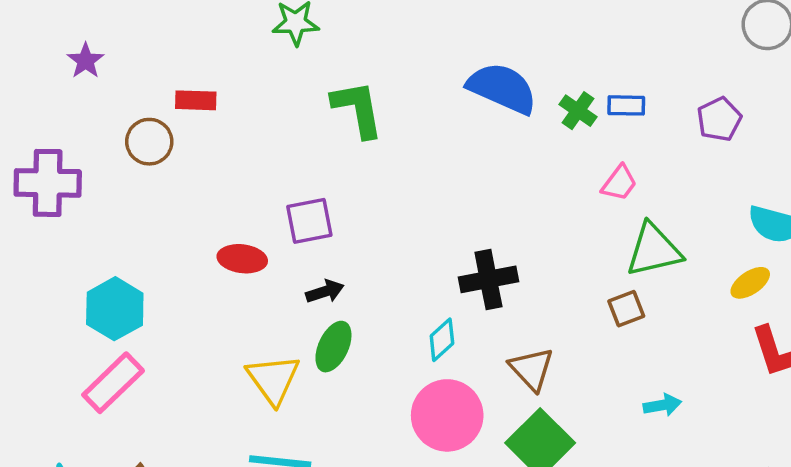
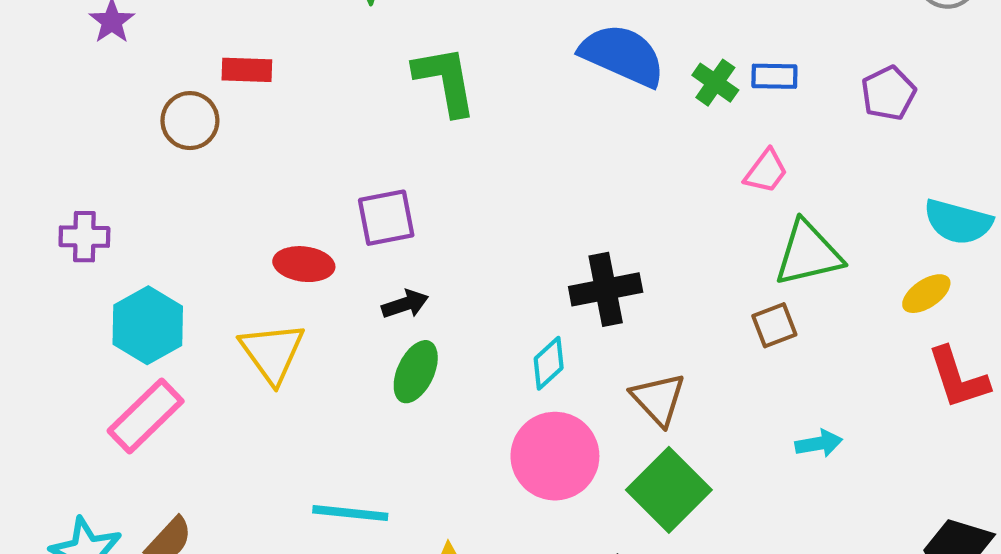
purple cross: (48, 183) -> (84, 237), moved, size x0.6
yellow triangle: (273, 379) -> (272, 353), moved

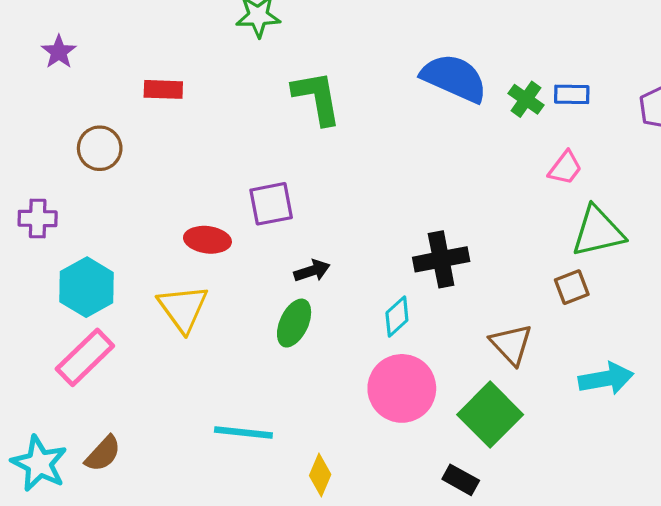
brown circle: (190, 121) -> (100, 148), moved
black arrow: (405, 304) -> (312, 271), moved
brown triangle: (658, 399) -> (511, 344), moved
cyan arrow: (819, 443) -> (606, 379), size x1.5

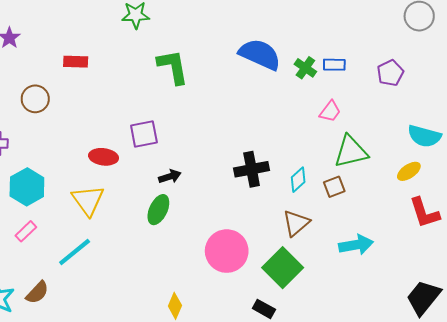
cyan diamond: (397, 317) -> (298, 180), moved
brown triangle: (511, 344) -> (296, 223), turned 32
pink rectangle: (85, 357) -> (26, 231), size x0.6
cyan line: (243, 432) -> (75, 252), moved, turned -45

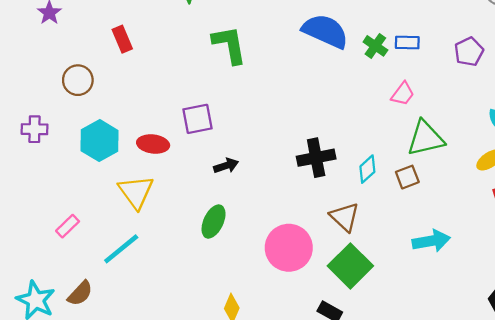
red rectangle: (76, 62) -> (122, 39), turned 65
cyan hexagon: (27, 187) -> (99, 141), moved
green ellipse: (158, 210) -> (214, 222), moved
brown triangle: (296, 223) -> (345, 217), moved, turned -36

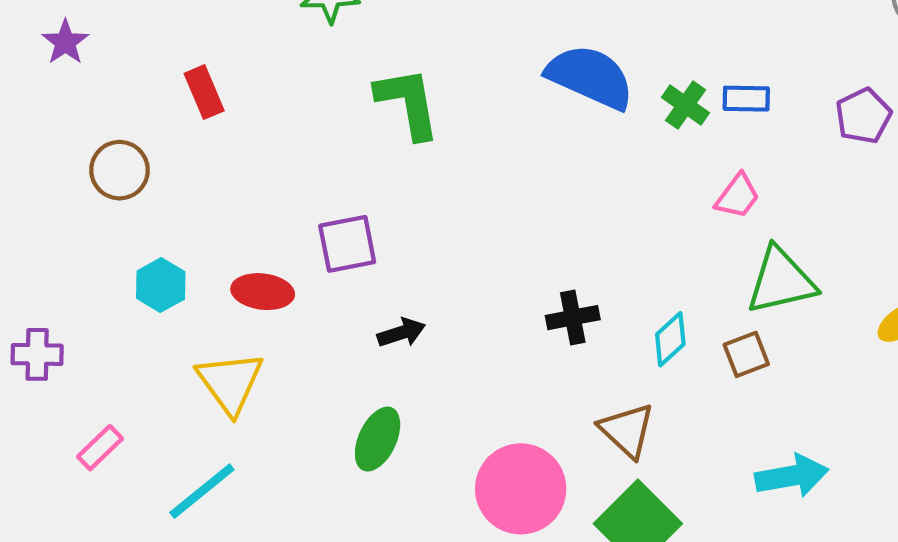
purple cross: (35, 129) -> (37, 354), moved
cyan hexagon: (99, 141) -> (161, 285), size x0.7
black cross: (316, 158) -> (573, 318), size x0.7

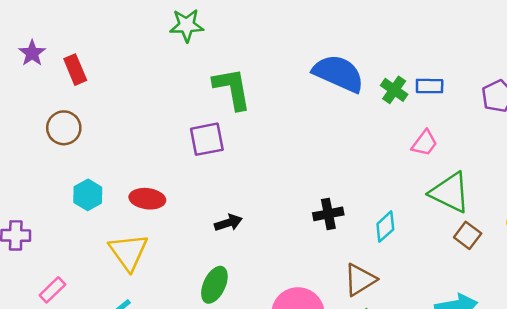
red rectangle: (204, 92) -> (75, 70), moved
purple square: (347, 244) -> (207, 139), moved
green triangle: (781, 281) -> (450, 192), turned 39
brown square: (746, 354) -> (468, 235), moved, turned -32
brown triangle: (627, 430) -> (360, 280), turned 45

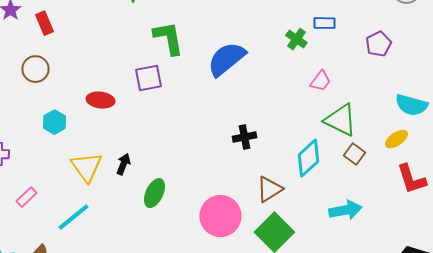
blue semicircle: (338, 73) -> (226, 59), moved, turned -63
blue rectangle: (430, 86) -> (324, 23), moved
red ellipse: (147, 199) -> (100, 100), moved
black arrow: (228, 223) -> (123, 164), moved, turned -50
cyan diamond: (385, 227) -> (308, 158), moved, size x1.5

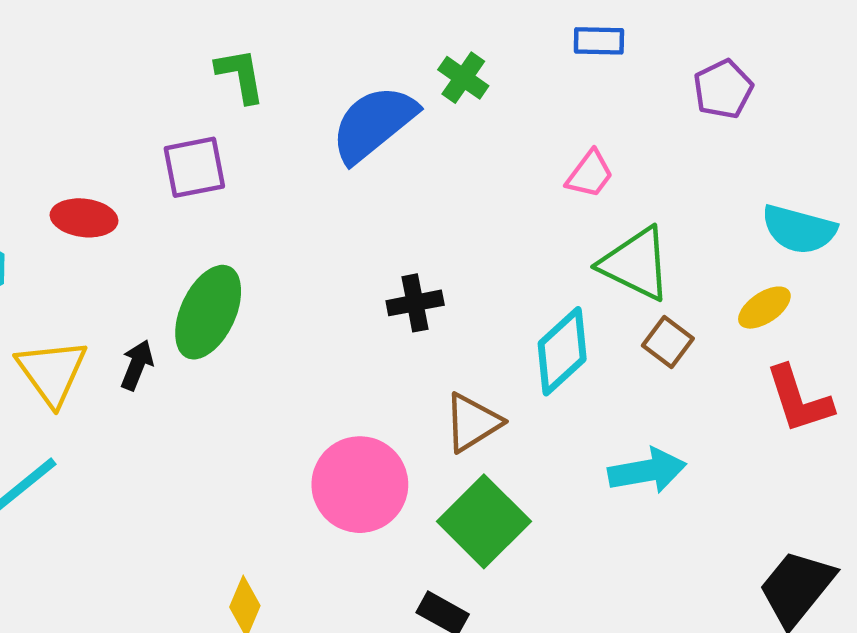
green L-shape: (168, 38) -> (240, 75), size x0.7
green cross: (296, 39) -> (463, 78), moved
green ellipse: (154, 193) -> (208, 312), moved, size x1.4

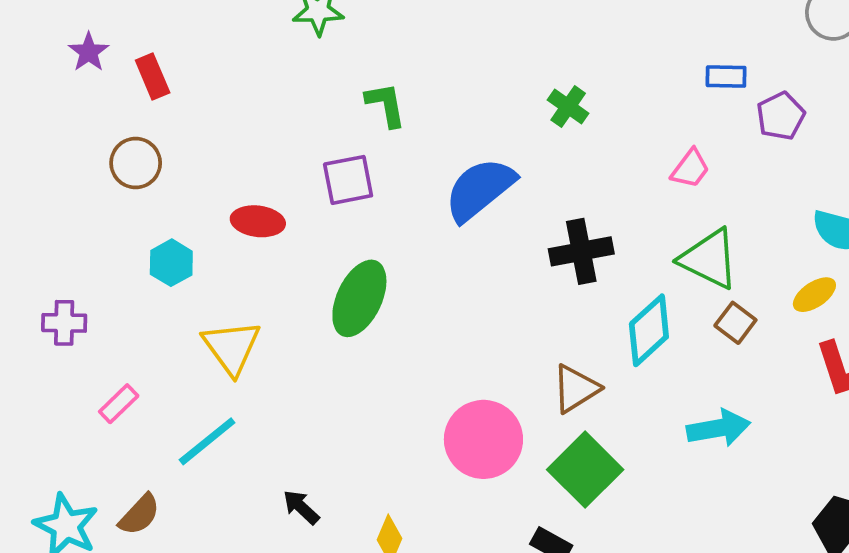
blue rectangle: (599, 41) -> (726, 77), moved
blue semicircle: (374, 124) -> (480, 189), moved
pink trapezoid: (590, 174) -> (690, 169), moved
black cross: (415, 303) -> (581, 251), moved, size x1.4
black arrow: (137, 365) -> (301, 507), moved, turned -69

